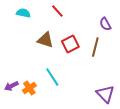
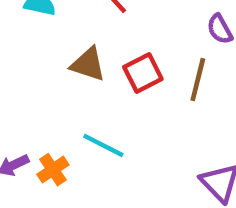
cyan line: (52, 77) -> (103, 145), turned -30

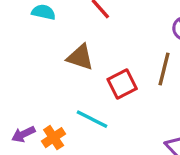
red square: (143, 73) -> (122, 84), moved

